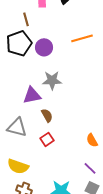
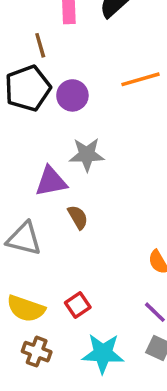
red square: (47, 139) -> (78, 305), moved

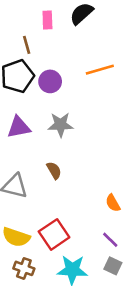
purple triangle: (51, 181) -> (19, 127), moved
red square: (78, 305) -> (54, 234), size x1.6

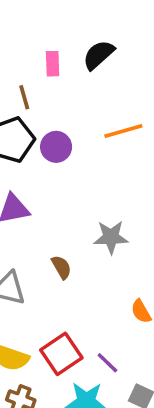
gray star: (61, 125) -> (111, 237), moved
purple line: (110, 240) -> (107, 363), moved

